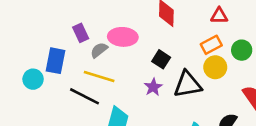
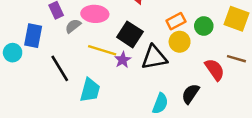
black square: (161, 59) -> (130, 34), size x1.5
yellow line: (99, 76) -> (102, 50), moved
black line: (85, 96) -> (60, 68), turned 32

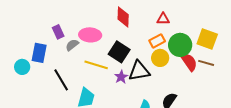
green circle: (204, 26) -> (180, 45), size x1.5
brown line: (236, 59) -> (206, 63), moved
purple star: (123, 60) -> (121, 77), moved
red semicircle: (215, 70) -> (189, 62), moved

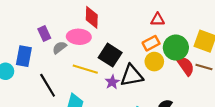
red diamond: (123, 17) -> (92, 17), moved

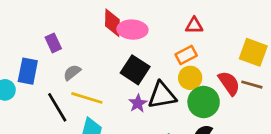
pink ellipse: (79, 37) -> (132, 30), moved
gray semicircle: (59, 48) -> (72, 72), moved
green circle: (176, 48) -> (204, 102), moved
yellow line: (85, 69) -> (87, 98), moved

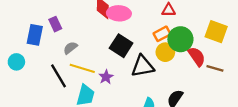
blue rectangle: (28, 71) -> (35, 35), moved
brown line: (252, 85) -> (215, 68), moved
green circle: (204, 102) -> (180, 39), moved
purple star: (138, 103) -> (106, 77), moved

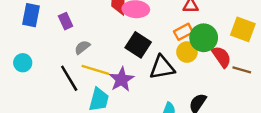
blue rectangle: (35, 35) -> (31, 15), moved
purple star: (106, 77) -> (122, 79), size x1.5

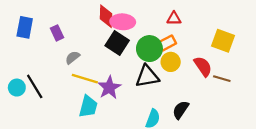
green circle: (204, 38) -> (149, 49), moved
black square: (138, 45) -> (117, 43), moved
cyan circle: (23, 63) -> (17, 88), moved
black line: (69, 78) -> (35, 86), moved

